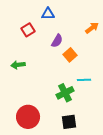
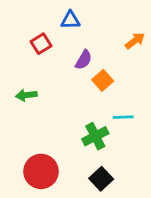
black square: (69, 122) -> (101, 179), turned -35

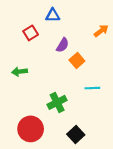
green cross: (95, 136) -> (57, 102), moved

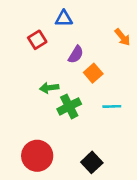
orange arrow: (101, 31) -> (122, 37), turned 88
green arrow: (20, 72) -> (49, 88), moved
green cross: (57, 102) -> (69, 106), moved

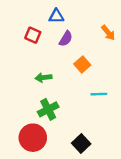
red square: (37, 40) -> (33, 35), turned -35
purple semicircle: (76, 54) -> (66, 39), moved
green cross: (69, 106) -> (48, 109), moved

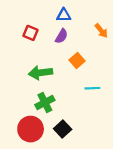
blue triangle: (56, 16) -> (64, 15), moved
green arrow: (43, 78) -> (40, 73), size x1.5
black square: (81, 144) -> (63, 129), moved

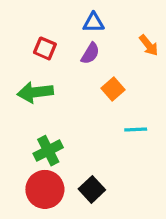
green arrow: (40, 73) -> (35, 92), moved
green cross: (45, 103) -> (48, 151), moved

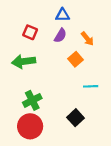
orange arrow: (149, 45) -> (87, 39), moved
black square: (92, 189) -> (75, 118), moved

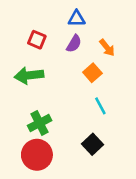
cyan line: (91, 86) -> (100, 106), moved, turned 64

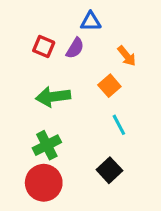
purple semicircle: (74, 44) -> (75, 48), moved
green arrow: (29, 75) -> (53, 97), moved

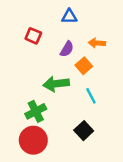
purple semicircle: (75, 48) -> (67, 49), moved
orange arrow: (127, 56) -> (97, 43), turned 133
green arrow: (53, 97) -> (56, 84), moved

